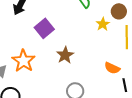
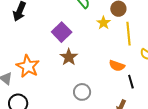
purple square: (44, 28) -> (62, 32), moved

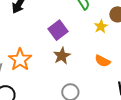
orange semicircle: (117, 66) -> (103, 61), moved

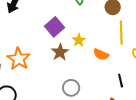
yellow star: (101, 26) -> (79, 40), moved

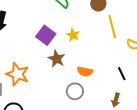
yellow star: (79, 40) -> (73, 35), moved
orange semicircle: (101, 54) -> (85, 71), moved

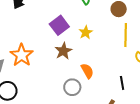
orange semicircle: (85, 71) -> (87, 71), turned -147

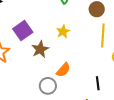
purple square: (59, 25) -> (23, 31), moved
orange semicircle: (87, 71) -> (63, 70), turned 70

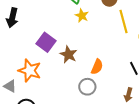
yellow star: (63, 32) -> (82, 16), moved

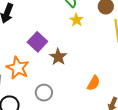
orange semicircle: (97, 67) -> (94, 83), moved
gray circle: (87, 87) -> (44, 93), moved

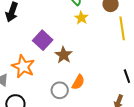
orange semicircle: (94, 83) -> (78, 82), moved
gray circle: (44, 93) -> (60, 90), moved

